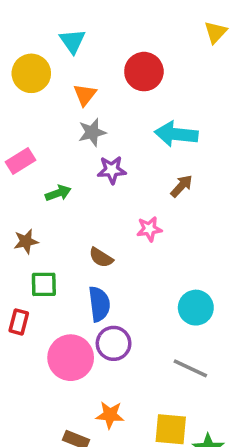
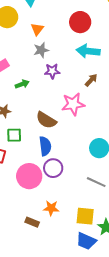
red circle: (144, 72) -> (80, 22), moved
pink star: (149, 229) -> (73, 104), size x1.6
brown semicircle: (101, 258) -> (46, 120), size x1.5

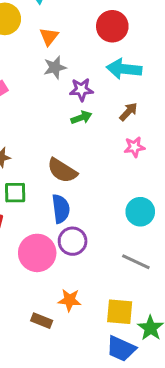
purple star: (52, 71) -> (81, 90), moved
green arrow: (22, 84) -> (81, 118), moved
pink star: (73, 104) -> (134, 147), moved, size x0.6

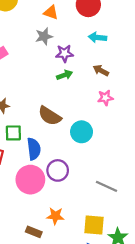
orange triangle: (49, 37) -> (51, 12), moved, turned -49
cyan arrow: (124, 69) -> (97, 37), size x0.7
brown arrow: (128, 112) -> (101, 70), turned -105
blue semicircle: (61, 209) -> (34, 149), moved
cyan circle: (140, 212) -> (82, 132), moved

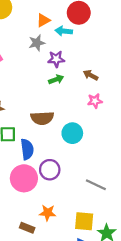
orange triangle: (51, 12) -> (43, 20), turned -48
cyan arrow: (97, 37) -> (64, 31), moved
brown semicircle: (50, 116) -> (42, 118), turned -35

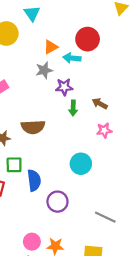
green arrow: (56, 79) -> (73, 108), moved, turned 112
brown semicircle: (42, 118) -> (33, 127), moved
pink circle: (24, 178) -> (32, 242), moved, size x0.6

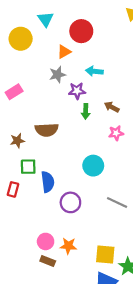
red circle: (88, 39) -> (81, 31), moved
cyan arrow: (72, 58) -> (94, 71), moved
gray line: (105, 217) -> (117, 202), moved

